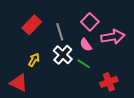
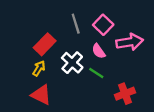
red rectangle: (32, 25) -> (45, 44), moved
gray line: (60, 32) -> (76, 24), moved
red triangle: (19, 83) -> (41, 95), moved

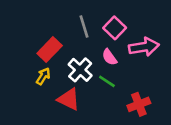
red triangle: (41, 95) -> (69, 99), moved

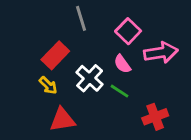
gray line: (84, 27) -> (81, 18), moved
yellow arrow: (43, 76) -> (48, 85), turned 102
red triangle: (69, 99) -> (62, 120), moved, turned -35

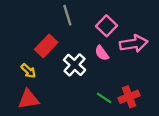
yellow arrow: (48, 85) -> (28, 71), moved
green line: (119, 91) -> (104, 98), moved
red triangle: (62, 120) -> (28, 99), moved

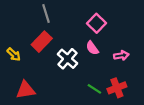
gray line: (67, 15) -> (46, 14), moved
pink arrow: (134, 44) -> (121, 56), moved, size x0.6
yellow arrow: (28, 71) -> (14, 54), moved

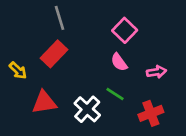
white cross: (67, 59) -> (87, 109), moved
green line: (94, 89) -> (115, 94), moved
red triangle: (26, 90) -> (44, 102), moved

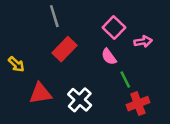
red rectangle: (54, 54) -> (64, 49), moved
pink arrow: (156, 72) -> (143, 41), moved
green line: (115, 94) -> (125, 79), moved, turned 30

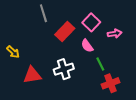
red rectangle: (64, 49) -> (65, 32), moved
white cross: (80, 100) -> (64, 69), moved, turned 30

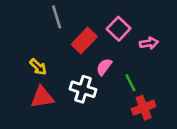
pink semicircle: (87, 46) -> (104, 67), moved, turned 72
yellow arrow: (13, 52) -> (38, 67), moved
white cross: (64, 69) -> (83, 89), turned 36

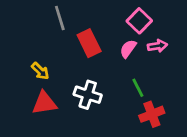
pink square: (119, 29) -> (139, 21), moved
red rectangle: (84, 41) -> (89, 43), turned -70
pink semicircle: (104, 67) -> (128, 49), moved

